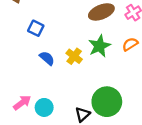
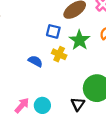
blue square: (36, 28) -> (53, 31), moved

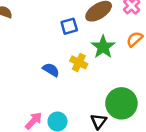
blue square: (53, 31) -> (69, 26), moved, turned -32

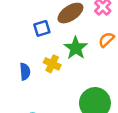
blue semicircle: (51, 70) -> (25, 72), turned 56

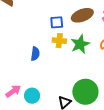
yellow cross: (52, 64) -> (59, 41), moved, turned -32

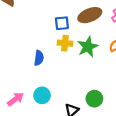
green circle: (85, 92) -> (94, 99), size x0.6
cyan circle: (32, 96) -> (42, 95), moved

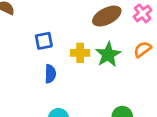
blue square: (62, 23) -> (44, 41), moved

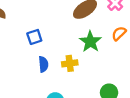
yellow cross: (80, 53) -> (70, 63), moved

